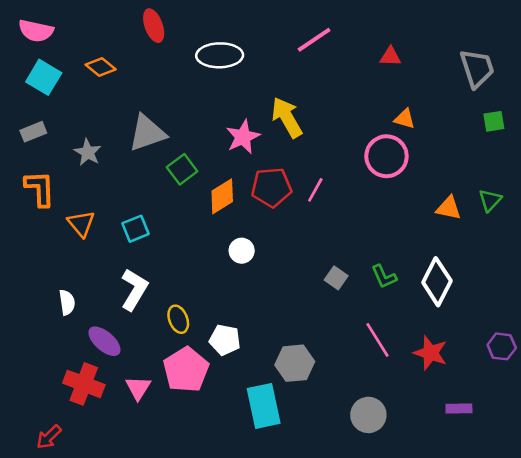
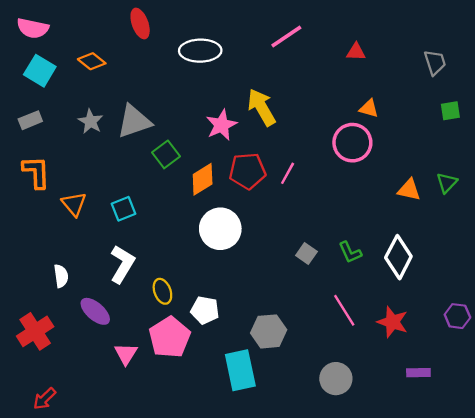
gray trapezoid: (477, 68) -> (435, 62), size x0.7
gray star: (88, 152) -> (91, 121), moved
white circle: (242, 251) -> (220, 229), size x1.8
red cross: (84, 384) -> (35, 331), moved, turned 36

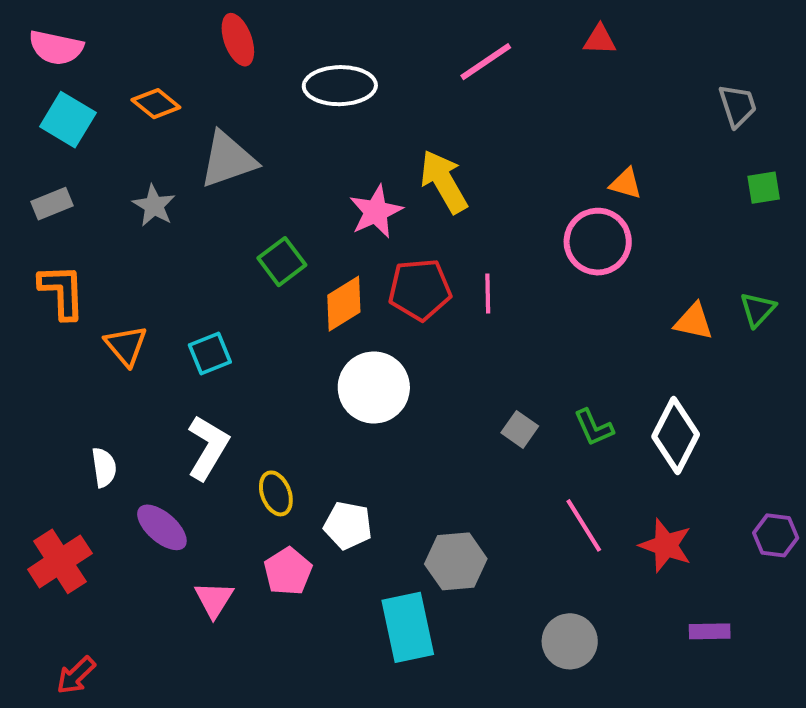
red triangle: (356, 52) -> (600, 40), moved
gray triangle: (134, 121) -> (228, 160), moved
pink line: (288, 173) -> (488, 294), turned -30
pink pentagon: (170, 337) -> (288, 571), size x0.7

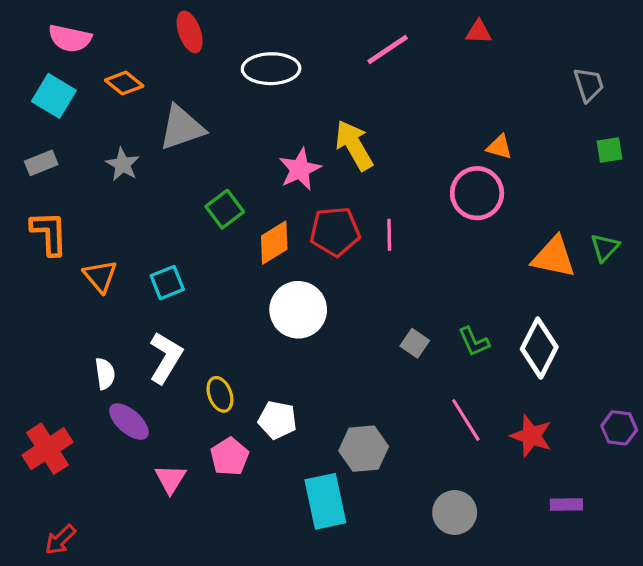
pink semicircle: (56, 48) -> (70, 38), moved
orange triangle: (694, 322) -> (554, 257), size x1.4
white semicircle: (104, 467) -> (105, 374), moved

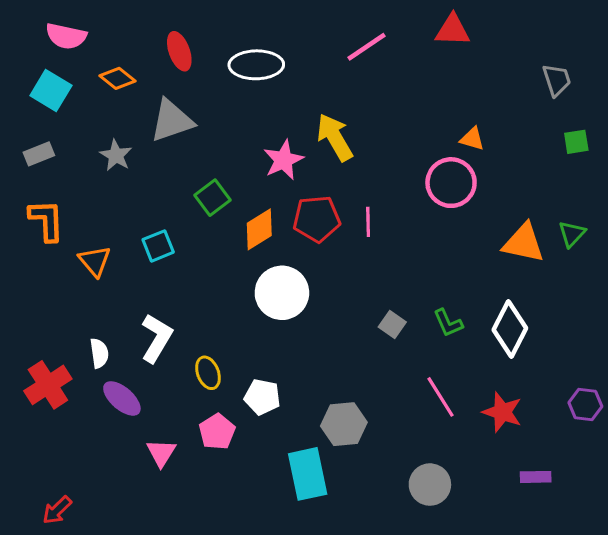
red ellipse: (190, 32) -> (179, 51), moved
red triangle: (479, 32) -> (453, 30), size x1.4
cyan square: (167, 283) -> (158, 246), moved
red cross: (48, 449) -> (48, 385), moved

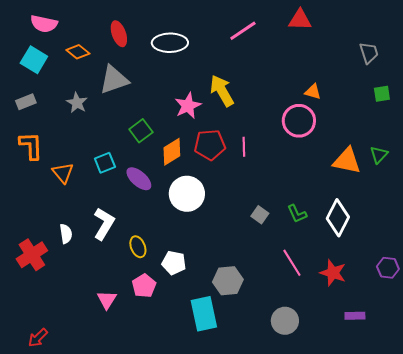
purple ellipse: (122, 398) -> (139, 179), moved

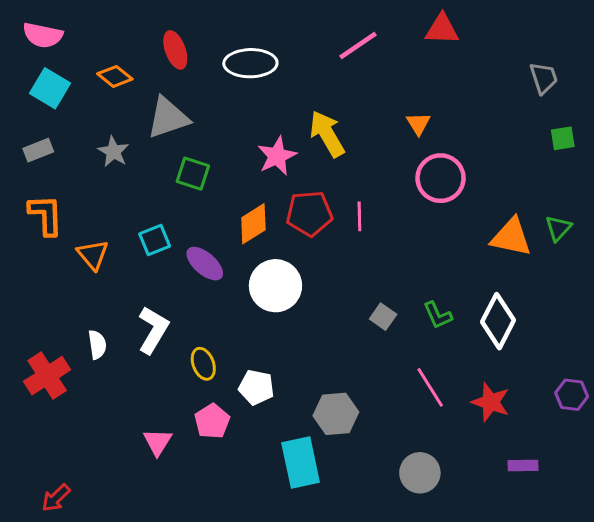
pink semicircle: (44, 24) -> (43, 35), moved
orange triangle: (313, 92) -> (418, 124), moved, turned 42
green square: (141, 131) -> (193, 174), moved, turned -35

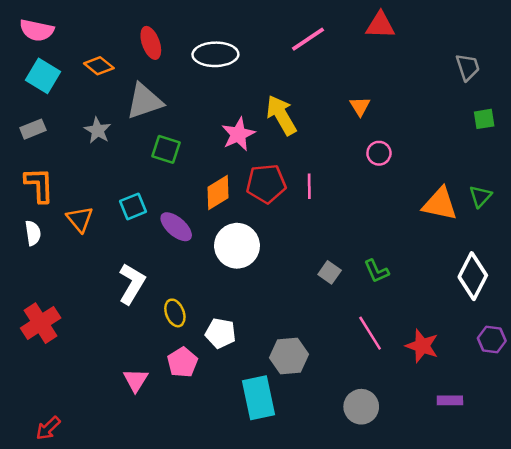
pink circle: (441, 178) -> (379, 153), size x0.6
white diamond: (498, 321) -> (473, 276), moved
white semicircle: (97, 345) -> (33, 233), moved

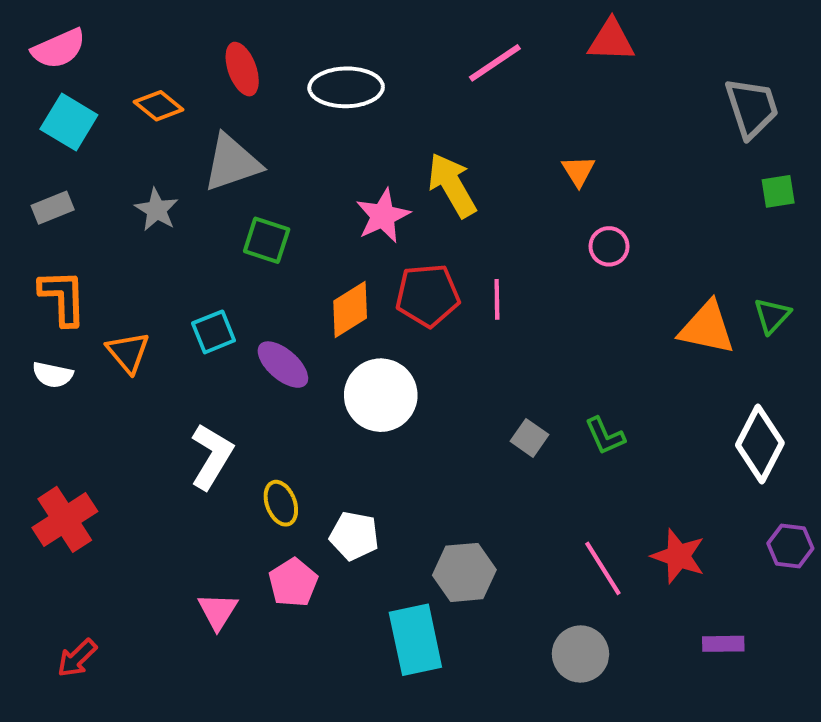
pink semicircle: (37, 30) -> (59, 49), turned -36
gray trapezoid: (468, 67) -> (752, 108), size x1.4
white semicircle: (33, 233) -> (53, 375), turned 110
pink line: (370, 333) -> (603, 568), moved
red arrow: (48, 428) -> (77, 658), moved

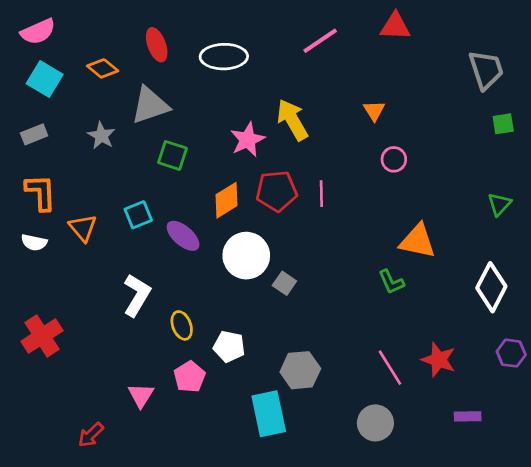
orange triangle: (707, 328) -> (418, 241), moved
gray square: (530, 438) -> (284, 283), moved
red arrow: (77, 658) -> (91, 435), moved

